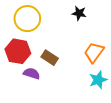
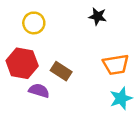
yellow circle: (27, 19) -> (34, 23), size x0.7
orange trapezoid: (94, 52) -> (116, 65), turned -135

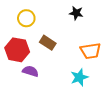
brown rectangle: (61, 71) -> (48, 43), moved
cyan star: (121, 98) -> (79, 77), moved

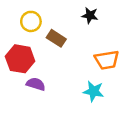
brown rectangle: (48, 43) -> (56, 38), moved
cyan star: (79, 77) -> (94, 91), turned 30

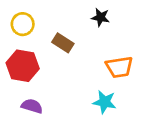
yellow circle: (31, 21) -> (23, 24), moved
purple semicircle: (36, 84) -> (32, 106), moved

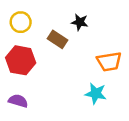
black star: (101, 17) -> (80, 22), moved
purple semicircle: (32, 106) -> (18, 101), moved

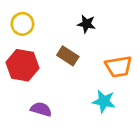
brown rectangle: (58, 39) -> (68, 56), moved
purple semicircle: (18, 101) -> (41, 109), moved

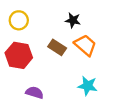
orange trapezoid: (118, 67) -> (85, 45), moved, turned -130

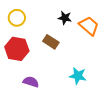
orange trapezoid: (85, 45) -> (89, 26), moved

